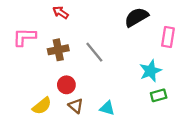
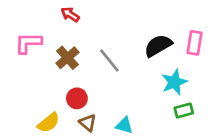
black semicircle: (136, 17) -> (158, 46), moved
brown cross: (58, 50) -> (67, 58), turned -30

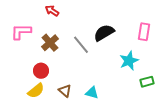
black semicircle: (158, 46) -> (104, 33), moved
red circle: (77, 98) -> (41, 71), moved
green rectangle: (184, 111) -> (147, 82), moved

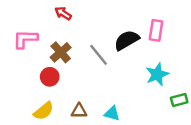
pink rectangle: (144, 32) -> (156, 30), moved
red circle: (41, 71) -> (50, 77), moved
brown triangle: (65, 91) -> (79, 111), turned -40

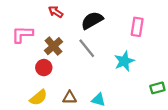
black semicircle: (127, 40) -> (92, 20), moved
cyan star: (157, 74) -> (124, 61), moved

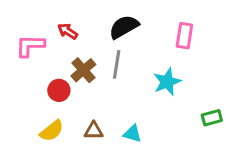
red arrow: (56, 12) -> (68, 31), moved
brown cross: (53, 46) -> (83, 70), moved
gray line: (87, 48) -> (117, 64), turned 48

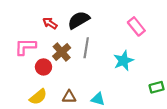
black semicircle: (124, 27) -> (79, 20), moved
pink rectangle: (184, 36) -> (136, 26), turned -48
pink L-shape: (30, 46) -> (25, 47), moved

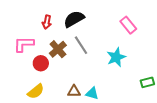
red arrow: (50, 23) -> (47, 22), turned -112
gray line: (86, 48) -> (81, 45), turned -42
brown triangle: (69, 97) -> (74, 91), moved

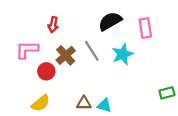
black semicircle: (74, 19) -> (110, 21), moved
pink rectangle: (128, 25) -> (145, 28), turned 30
cyan star: (116, 57) -> (123, 54), moved

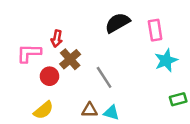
red arrow: (53, 25) -> (57, 39), moved
gray line: (92, 51) -> (104, 77), moved
cyan star: (123, 54) -> (166, 60), moved

